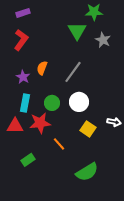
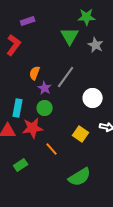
purple rectangle: (23, 13) -> (28, 21), moved
purple star: (23, 77) -> (45, 88), moved
white circle: (79, 102) -> (93, 98), moved

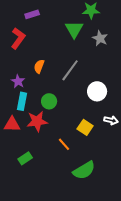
purple star: (45, 88) -> (18, 81), moved
orange line: (52, 149) -> (64, 144), moved

